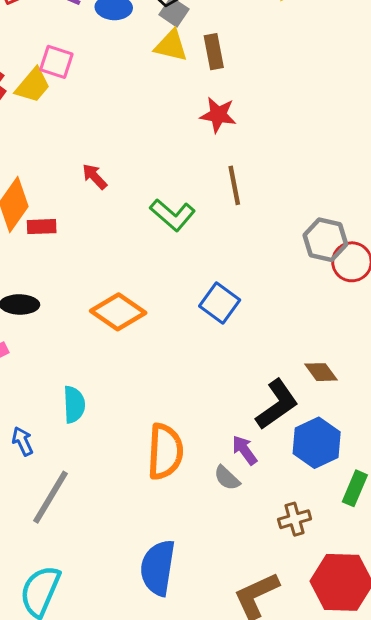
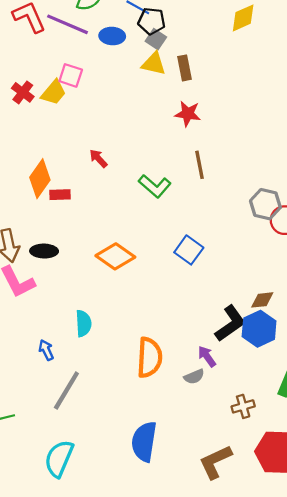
brown diamond: (321, 372) -> (262, 300), turned -60
blue hexagon: (317, 443) -> (259, 329), moved
gray semicircle: (227, 478) -> (194, 377), turned -66

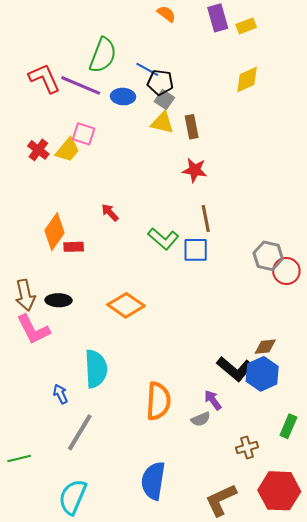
blue square: (189, 250) -> (196, 250), moved, turned -36
cyan semicircle: (83, 323) -> (96, 369), size x1.5
black L-shape: (230, 323) -> (235, 369), turned 75

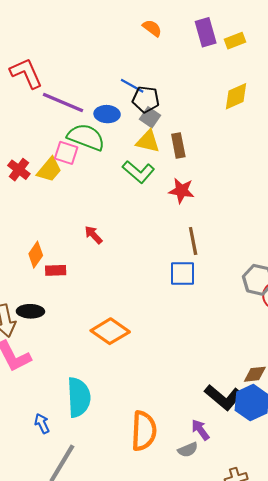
green semicircle: (103, 55) -> (86, 137), moved, turned -90
red L-shape: (44, 78) -> (26, 73), moved
orange diamond: (54, 232) -> (36, 255), size x0.7
green L-shape: (163, 239) -> (139, 172), moved
black ellipse: (58, 300) -> (30, 311), moved

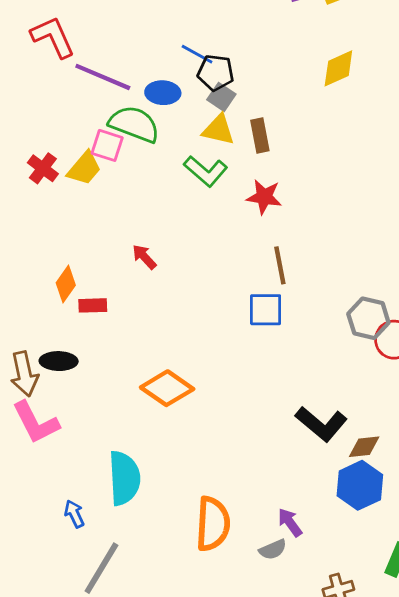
black L-shape: (223, 397) -> (321, 424), moved

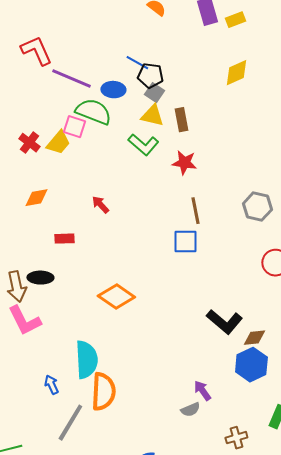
orange diamond: (66, 284) -> (36, 198), moved, turned 45
gray hexagon: (368, 318) -> (257, 207), moved
orange semicircle: (213, 524) -> (103, 392), moved

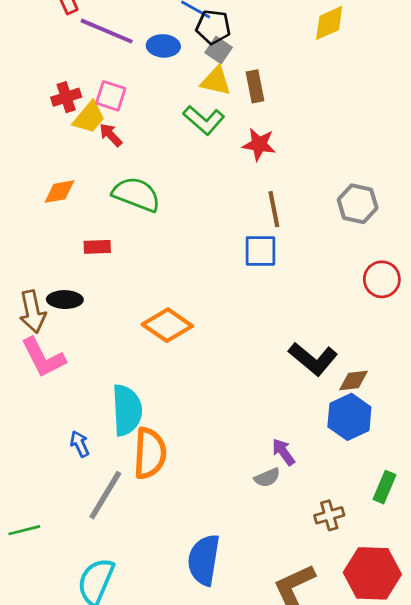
green semicircle: (93, 112) -> (136, 194), moved
red cross: (29, 143) -> (66, 97), moved, turned 35
red arrow: (100, 205) -> (111, 135), moved

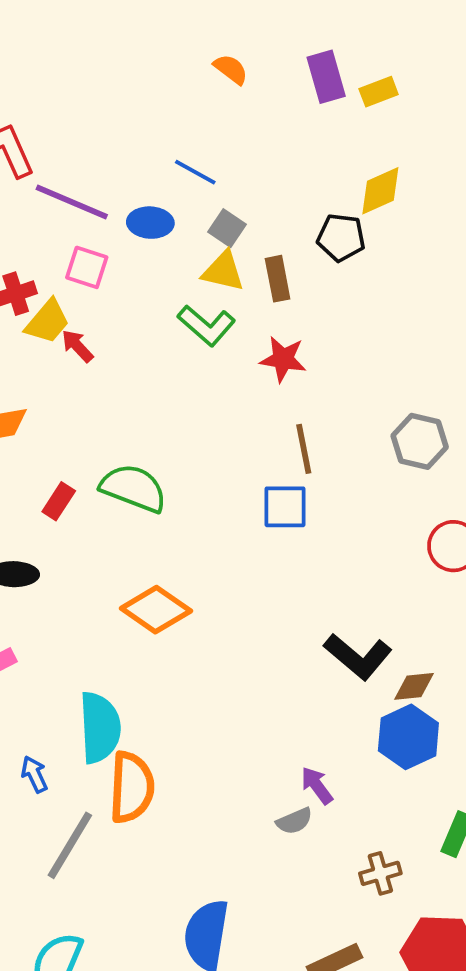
black pentagon: (213, 27) -> (341, 238), moved
pink square: (111, 96) -> (87, 267), moved
green semicircle: (136, 194) -> (134, 488), moved
red rectangle: (97, 247) -> (59, 501), turned -55

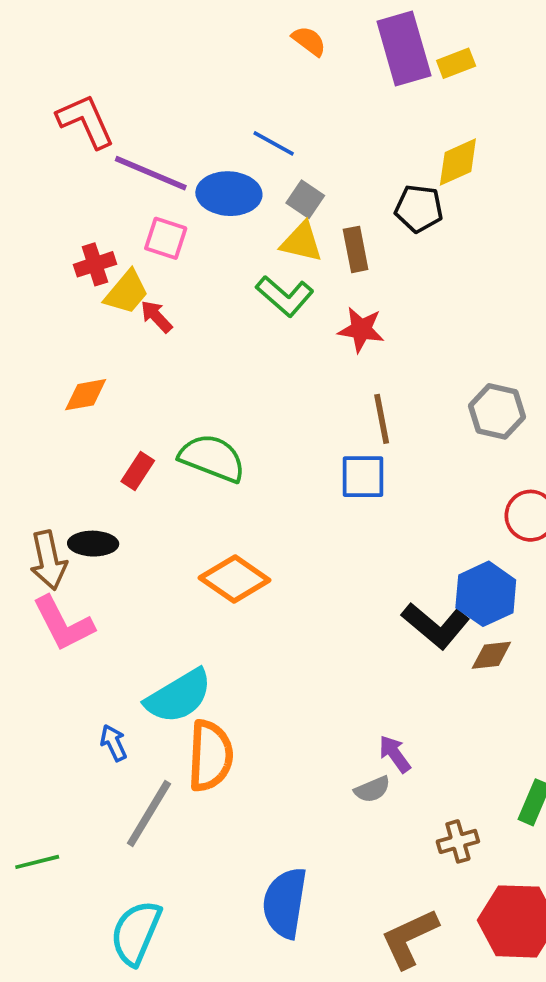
purple rectangle: (326, 77) -> (404, 48), size x1.4
blue ellipse: (150, 223) -> (229, 194), size x1.4
cyan semicircle: (100, 728) -> (179, 696), turned 62
blue hexagon: (408, 737) -> (486, 594), moved

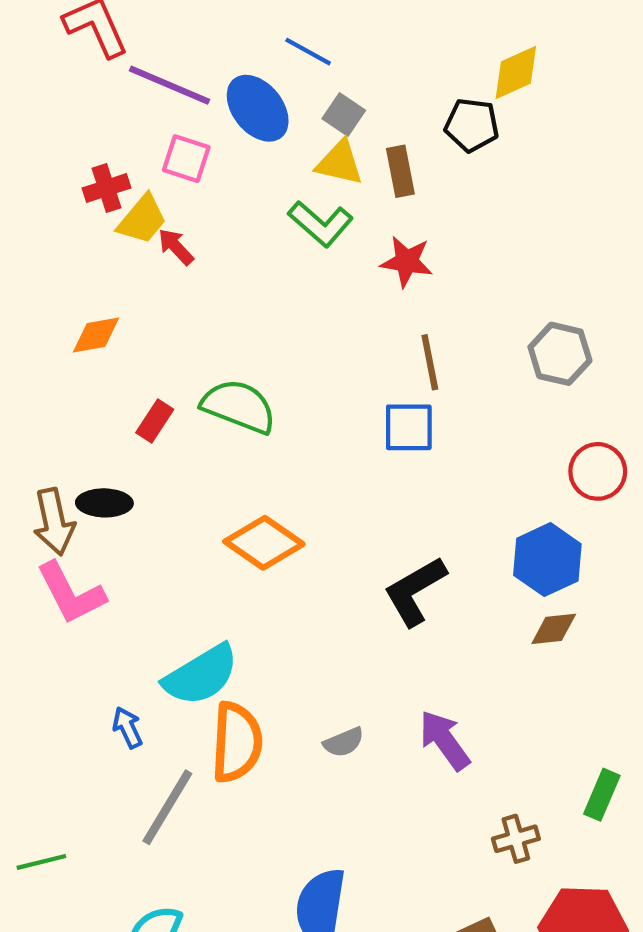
blue ellipse: (229, 194) -> (258, 108), turned 48
black L-shape: (436, 625) -> (415, 591), moved, turned 110
purple arrow: (395, 754) -> (444, 740), size x1.4
gray semicircle: (372, 789) -> (344, 742), moved

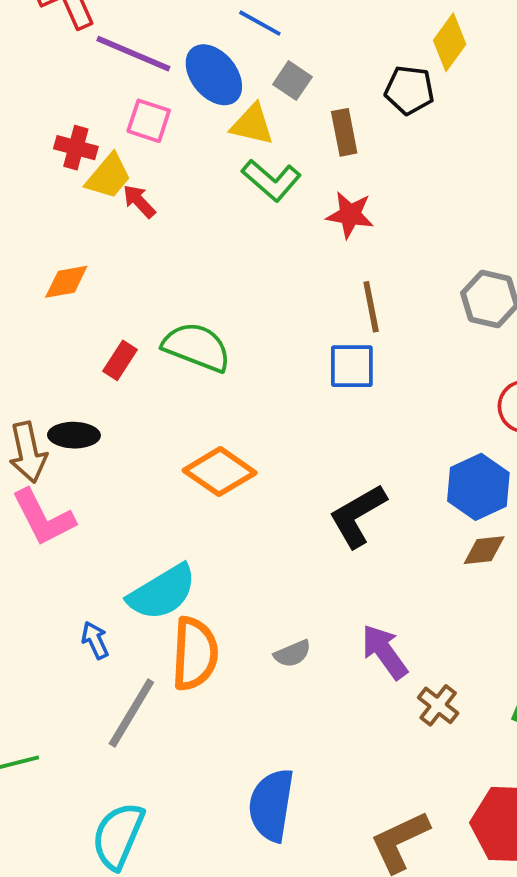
yellow diamond: (516, 73) -> (450, 42), turned -30
yellow triangle: (340, 163) -> (252, 125), moved
red cross: (106, 188) -> (76, 148), turned 33
brown cross: (516, 839) -> (438, 705), moved, turned -36

